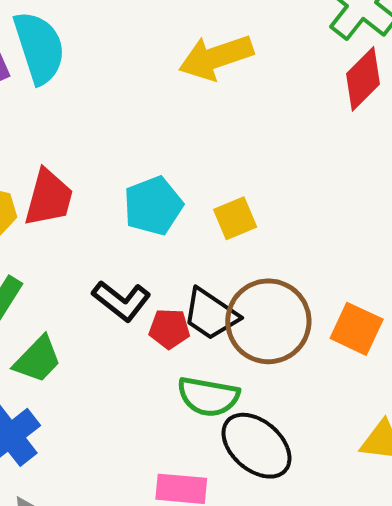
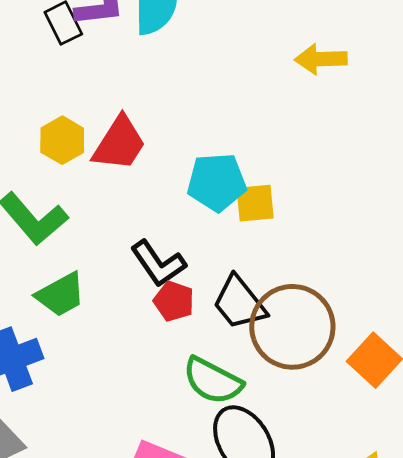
yellow arrow: (216, 57) -> (321, 59), size x0.7
yellow square: (235, 218) -> (255, 203), moved
red pentagon: (169, 329) -> (174, 301), moved

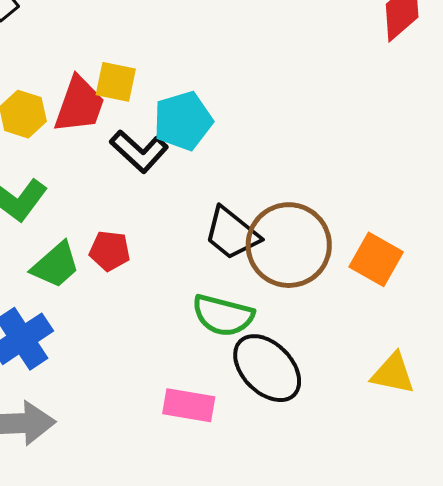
yellow square: (255, 203) -> (116, 82), moved, turned 30
black L-shape: (158, 264) -> (139, 151), moved
red pentagon: (174, 301) -> (110, 251), moved

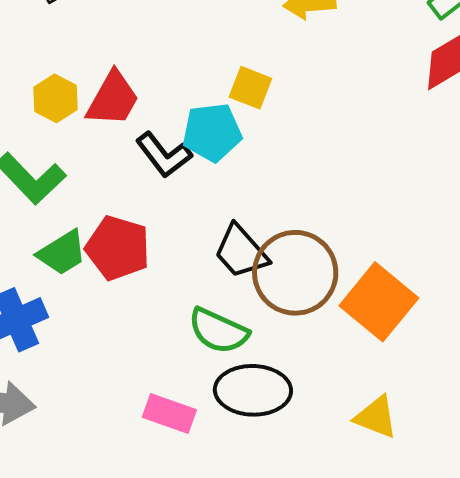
yellow square: (116, 82) -> (250, 88), moved
red pentagon: (110, 251) -> (118, 248), size x1.6
orange square: (376, 259) -> (379, 302), size x1.4
black ellipse: (267, 368) -> (253, 390), turned -54

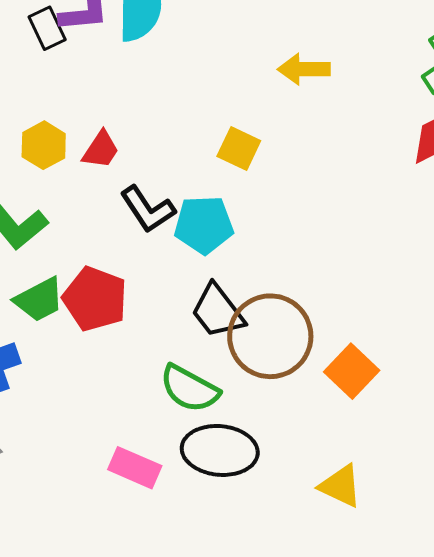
red trapezoid: (113, 99) -> (101, 150), size x0.7
cyan pentagon: (212, 132) -> (204, 225), moved
orange square: (379, 302) -> (352, 371), size x0.7

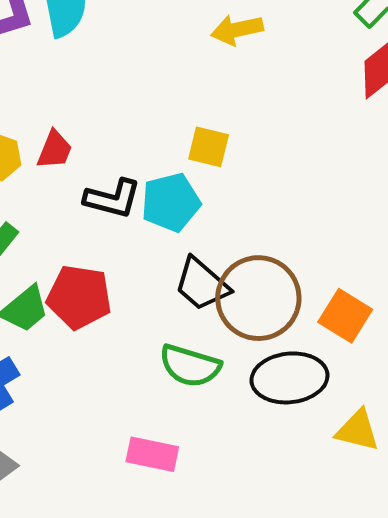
yellow square: (239, 148) -> (209, 147), moved
black L-shape: (148, 209) -> (112, 199), turned -30
black ellipse: (220, 450) -> (289, 378), moved

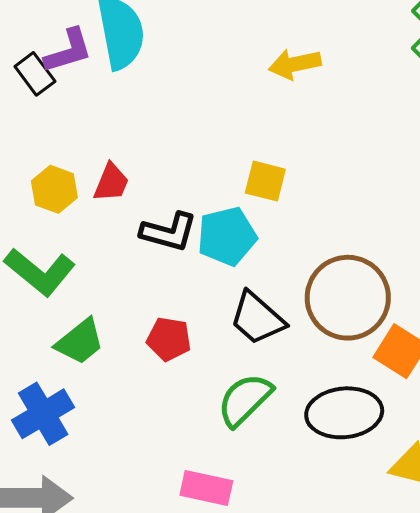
red pentagon: (79, 297) -> (169, 339), moved, size x0.7
brown circle: (258, 298) -> (348, 298), moved
green semicircle: (190, 366) -> (245, 400), turned 118

